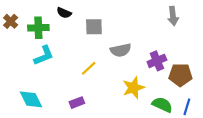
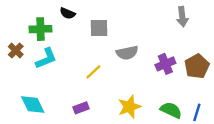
brown cross: (11, 21) -> (16, 50), moved
brown pentagon: (180, 75) -> (197, 66), moved, turned -30
yellow star: (133, 88) -> (129, 107), moved

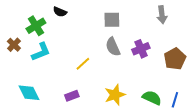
gray square: (99, 28) -> (112, 20), moved
green cross: (41, 29) -> (36, 26), turned -30
gray semicircle: (127, 53) -> (113, 47), turned 78
purple cross: (165, 64) -> (141, 49), moved

